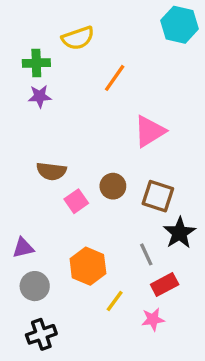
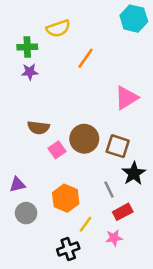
pink triangle: (150, 131) -> (126, 98), moved
brown circle: (113, 186) -> (84, 139), size x1.5
black cross: (41, 334) -> (68, 249), moved

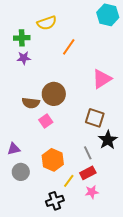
brown circle: (84, 139) -> (54, 94), moved
red rectangle: (123, 212) -> (88, 173), moved

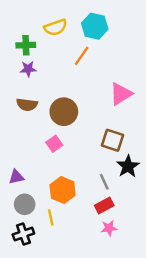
cyan hexagon: (108, 15) -> (95, 26), moved
brown semicircle: (31, 103) -> (27, 105), moved
yellow line: (69, 181) -> (51, 217), moved, turned -48
black cross: (55, 201) -> (23, 234), moved

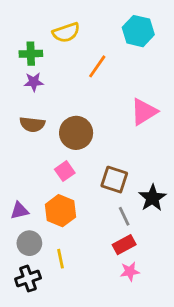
cyan hexagon: (95, 26) -> (138, 31), moved
brown square: (113, 140) -> (114, 180), moved
orange hexagon: (63, 190) -> (60, 211), moved

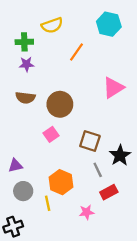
orange hexagon: (60, 211) -> (61, 182), moved
red rectangle: (124, 245) -> (109, 192), moved
pink star: (130, 271) -> (87, 212), moved
black cross: (28, 279) -> (13, 227), moved

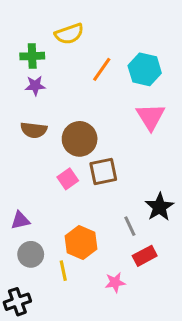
cyan hexagon: (109, 24) -> (145, 69), moved
pink triangle: (113, 88) -> (151, 117), turned -30
brown square: (90, 141) -> (103, 171), moved, turned -30

